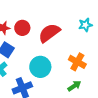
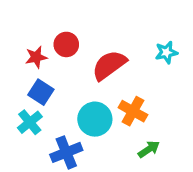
red circle: (22, 28) -> (66, 44), moved
orange cross: (77, 62) -> (133, 111), moved

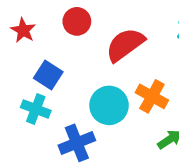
red star: (36, 57) -> (23, 30), moved, turned -30
cyan cross: (30, 122) -> (36, 109), turned -30

